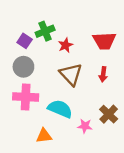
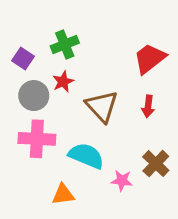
purple square: (25, 41) -> (23, 58), moved
red trapezoid: (104, 41) -> (150, 58), turned 145
red star: (66, 45) -> (63, 82), moved

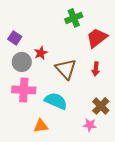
green cross: (65, 45) -> (74, 18), moved
pink star: (122, 181) -> (90, 125), moved

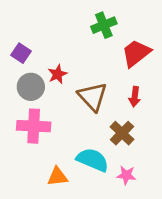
cyan semicircle: (56, 101) -> (93, 160), moved
brown cross: (101, 106) -> (122, 133), moved

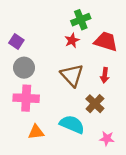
red trapezoid: (136, 53) -> (106, 41), turned 55
red star: (57, 74) -> (72, 40), moved
pink star: (126, 175) -> (107, 139), moved
orange triangle: (57, 177) -> (36, 132), moved

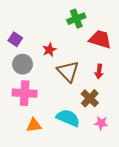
red star: (72, 40) -> (49, 50), moved
pink star: (107, 139) -> (101, 123), moved

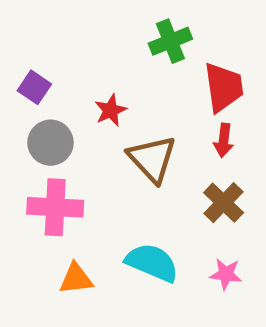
red trapezoid: (100, 39) -> (224, 87), turned 65
red arrow: (99, 71) -> (224, 140), moved
brown cross: (90, 98) -> (224, 203), moved

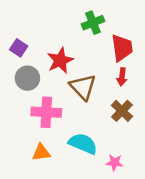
red star: (111, 110) -> (60, 60), size x1.5
pink cross: (55, 207) -> (46, 112), moved
pink star: (226, 274) -> (114, 163), moved

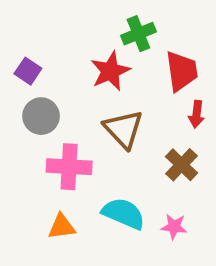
red star: (60, 60) -> (110, 71), moved
red arrow: (122, 77) -> (197, 114), moved
pink star: (114, 163) -> (174, 227), moved

